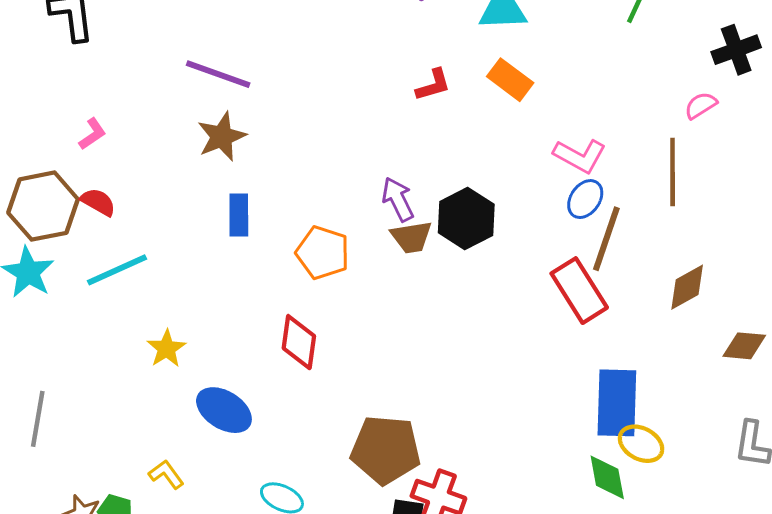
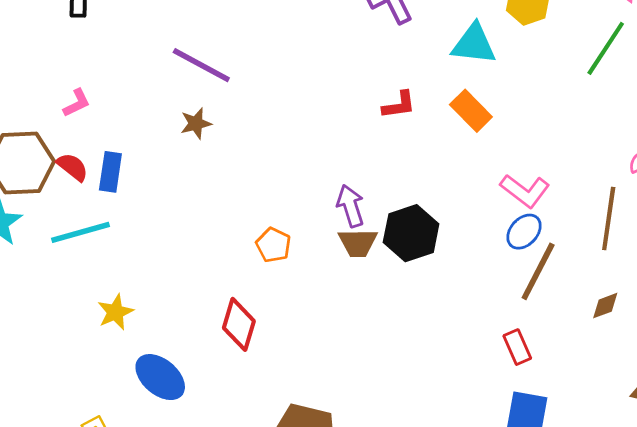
brown star: (222, 137) -> (196, 123), size x0.7
blue rectangle: (239, 215) -> (110, 172), moved
orange pentagon: (323, 253) -> (273, 245), size x0.7
brown diamond: (687, 287) -> (605, 306), moved, size x0.7
red rectangle: (579, 291) -> (517, 347), moved, size x0.6

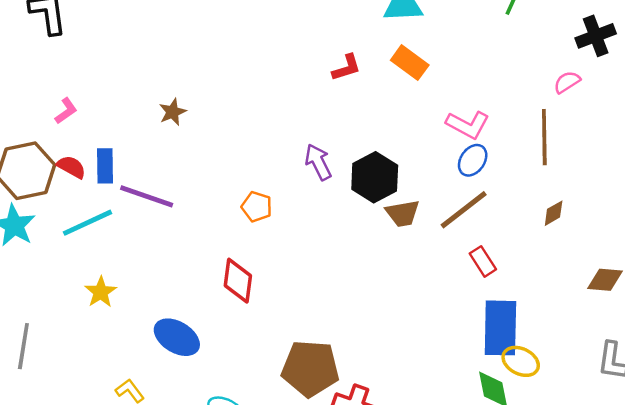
purple line: (201, 65) -> (147, 196), moved
brown trapezoid: (358, 243) -> (403, 213), moved
brown line: (538, 271) -> (464, 210), moved, turned 34
yellow star: (115, 312) -> (101, 292), moved

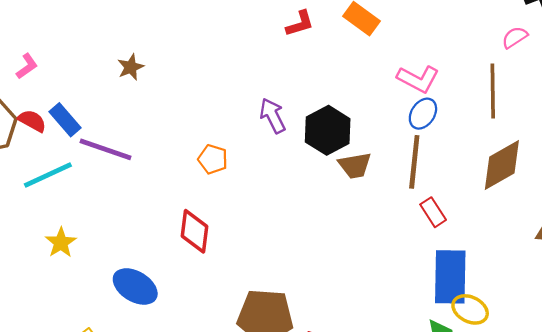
blue rectangle: (105, 166) -> (65, 120), turned -40
brown line: (464, 210) -> (414, 162), turned -46
brown diamond: (554, 213) -> (502, 165), size x2.0

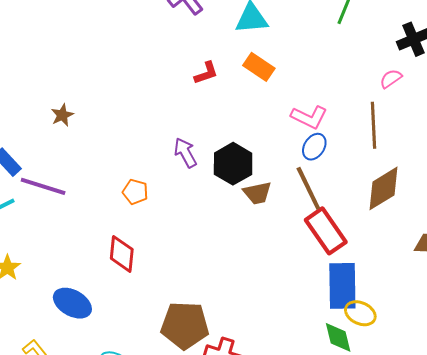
brown line: (414, 162) -> (308, 188), turned -30
red rectangle: (433, 212) -> (326, 231), size x1.8

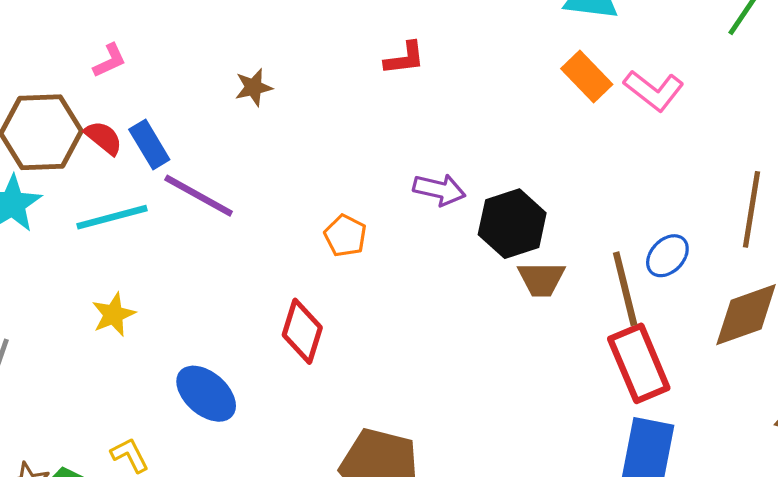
red L-shape: (206, 73) -> (405, 58), moved
pink L-shape: (309, 117) -> (654, 90), moved
blue ellipse: (314, 147) -> (667, 256), moved
purple arrow: (185, 153) -> (439, 190), turned 120

